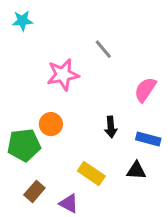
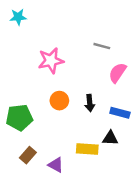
gray line: (103, 49) -> (102, 46), moved, turned -35
orange circle: (51, 124) -> (59, 101), moved
yellow rectangle: (91, 173) -> (87, 149), moved, turned -30

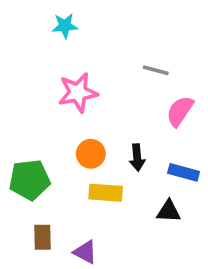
cyan star: (18, 17) -> (65, 26), moved
yellow rectangle: (87, 149) -> (106, 193), moved
brown rectangle: (28, 155) -> (43, 237), turned -42

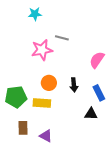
gray line: (156, 70) -> (62, 38), moved
blue rectangle: (184, 172) -> (99, 93), turned 49
yellow rectangle: (106, 193) -> (42, 103), moved

